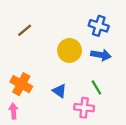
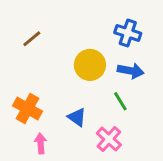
green line: (96, 87) -> (120, 101), moved
pink cross: (84, 108) -> (109, 139), turned 36
pink arrow: (13, 111) -> (41, 143), moved

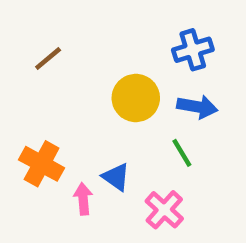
blue cross: (128, 33) -> (193, 50), turned -35
pink arrow: (41, 143) -> (83, 199), moved

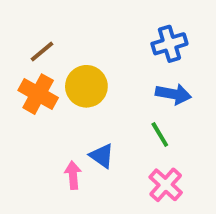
yellow circle: (136, 98) -> (86, 86), moved
orange cross: (42, 164) -> (38, 94), moved
pink cross: (164, 210) -> (166, 185), moved

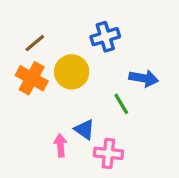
blue cross: (169, 44) -> (105, 37), moved
green line: (160, 135) -> (121, 104), moved
pink cross: (166, 185) -> (108, 153), moved, turned -36

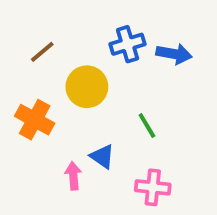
orange cross: (32, 78) -> (35, 120), moved
blue arrow: (144, 78) -> (174, 54), moved
pink cross: (108, 153) -> (153, 187), moved

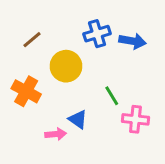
pink arrow: (73, 176) -> (56, 134), turned 90
pink cross: (153, 187) -> (135, 119), moved

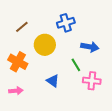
blue arrow: (132, 41) -> (90, 47), moved
pink arrow: (56, 134) -> (16, 91), moved

